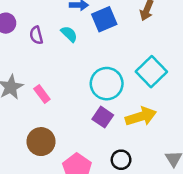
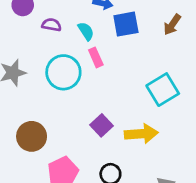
purple semicircle: (36, 35) -> (52, 25), turned 102
cyan circle: (107, 84) -> (63, 72), moved
pink rectangle: (42, 94) -> (96, 57), moved

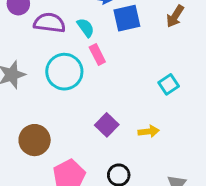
purple semicircle: (52, 25) -> (49, 23), size x1.5
cyan square: (163, 90) -> (169, 84), size x0.6
yellow arrow: (141, 134) -> (149, 131), size x0.6

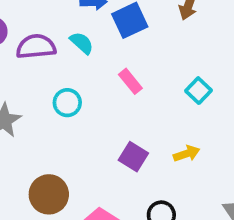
pink rectangle: (97, 54) -> (130, 81), moved
cyan circle: (64, 72) -> (67, 103), size x0.6

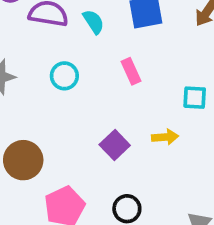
cyan square: (199, 91) -> (195, 98), turned 35
yellow arrow: (187, 154) -> (165, 137), moved

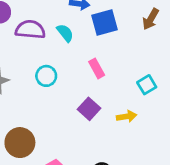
cyan square: (195, 98) -> (147, 85), turned -30
purple square: (115, 145) -> (89, 109), moved

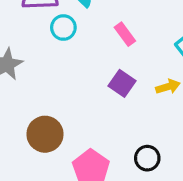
cyan circle: (46, 76) -> (63, 28), moved

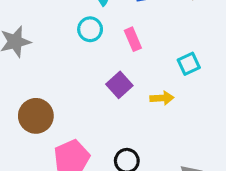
cyan circle: (63, 28) -> (90, 29), moved

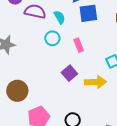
yellow arrow: (162, 98) -> (95, 82), size x1.5

